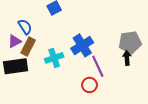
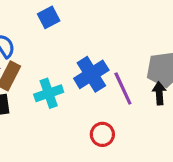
purple line: (98, 66) -> (123, 89), moved

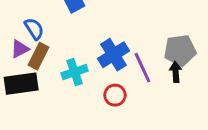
red circle: (102, 134) -> (115, 95), moved

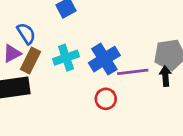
purple line: (142, 68) -> (133, 72), turned -72
cyan cross: (75, 72) -> (66, 58), moved

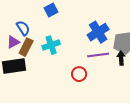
blue cross: (104, 59) -> (98, 32), moved

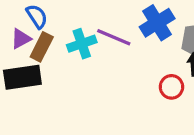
purple line: (98, 55) -> (114, 37), moved, turned 30
red circle: (79, 74) -> (171, 87), moved

